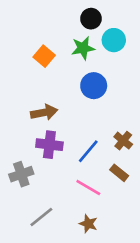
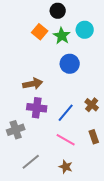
black circle: (91, 19) -> (58, 11), moved
green star: (83, 48) -> (62, 36), turned -30
orange square: (44, 56) -> (40, 32), moved
brown rectangle: (119, 173) -> (94, 137), moved, turned 32

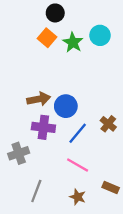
black circle: (58, 11) -> (55, 13), moved
blue circle: (70, 64) -> (66, 106), moved
brown rectangle: (94, 137) -> (111, 187), moved, turned -48
gray line: (31, 162) -> (36, 191), turned -30

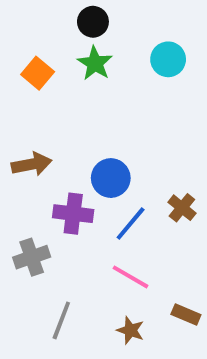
orange square: (47, 38) -> (38, 73), moved
green star: (73, 42) -> (95, 63), moved
brown arrow: (39, 99) -> (32, 164), moved

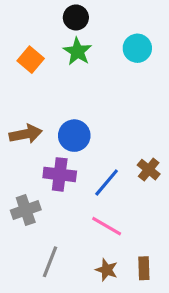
blue circle: (111, 178) -> (74, 136), moved
brown rectangle: (186, 315) -> (144, 268), moved, turned 65

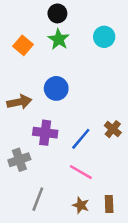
blue circle: (74, 136) -> (56, 88), moved

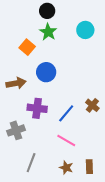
orange square: (23, 45) -> (27, 47), moved

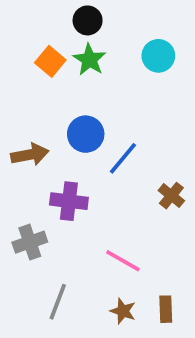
orange square: (27, 47) -> (50, 61), moved
blue line: (66, 113) -> (123, 158), moved

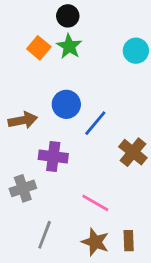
cyan circle: (158, 56) -> (136, 51), moved
brown cross: (171, 196) -> (133, 152), size x1.4
brown star: (123, 311) -> (95, 242), size x1.4

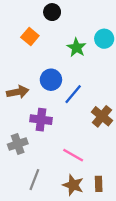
green star: (69, 46) -> (76, 48), moved

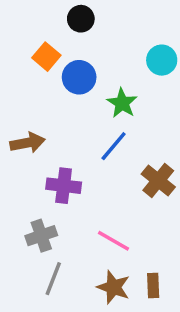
green star: (76, 48) -> (122, 103), moved
blue circle: (51, 80) -> (79, 77), moved
gray cross: (18, 144) -> (41, 236), moved

